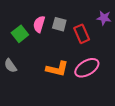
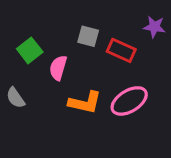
pink semicircle: (39, 24) -> (58, 68), moved
red rectangle: (82, 34) -> (121, 50), turned -42

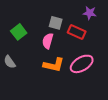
purple star: (154, 27) -> (90, 13), moved
pink semicircle: (58, 68) -> (48, 41), moved

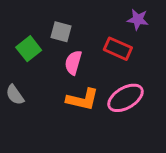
gray square: (56, 23) -> (61, 32), moved

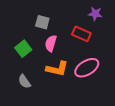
green square: (29, 49) -> (23, 49), moved
gray semicircle: (15, 95) -> (24, 81), moved

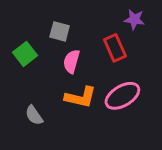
red rectangle: (81, 34) -> (115, 48), turned 42
green square: (23, 49) -> (25, 54), moved

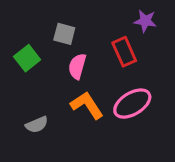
orange L-shape: (80, 97) -> (87, 105), turned -136
gray semicircle: (34, 115) -> (37, 125), turned -78

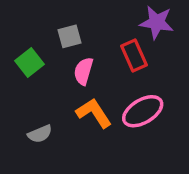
purple star: (145, 21) -> (157, 22), size x1.4
gray square: (64, 34) -> (70, 36), turned -30

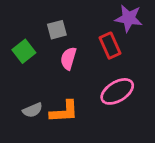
orange L-shape: (94, 113) -> (64, 112), moved, turned 120

